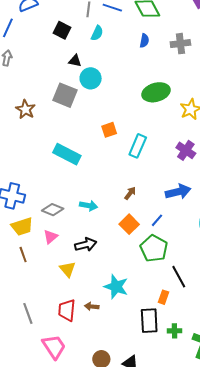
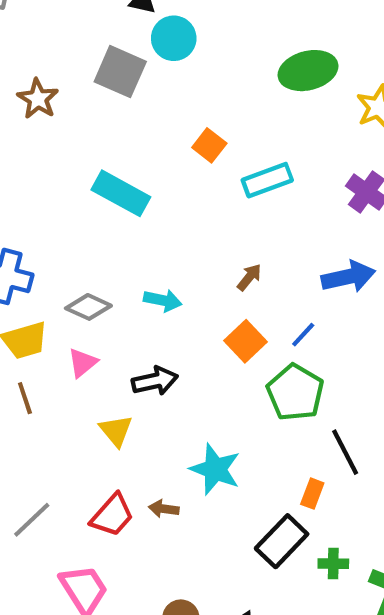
orange square: (109, 130) -> (209, 145), turned -35
cyan rectangle: (138, 146) -> (267, 180), turned 45
red trapezoid: (67, 310) -> (112, 515), turned -145
gray line: (28, 313) -> (32, 520), turned 65
black rectangle: (149, 321) -> (282, 541), turned 45

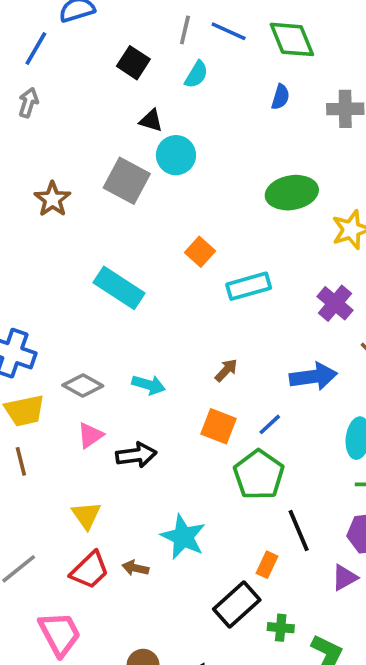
orange square: (245, 341) -> (219, 426), turned -30
pink triangle: (83, 363) -> (90, 435), moved
yellow triangle: (116, 431) -> (86, 515), moved

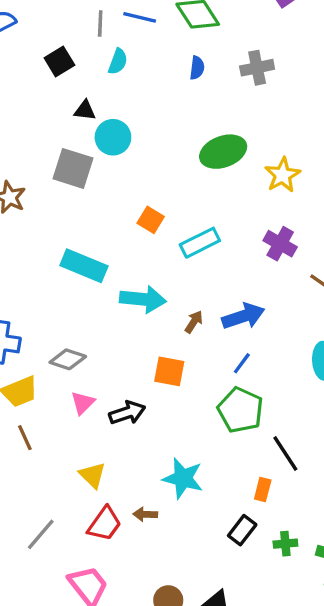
black square: (133, 63) -> (59, 61), turned 36
blue arrow: (313, 377) -> (243, 316), moved
cyan arrow: (149, 385) -> (143, 299), moved, size x1.5
orange square: (219, 426) -> (169, 371), moved
black rectangle: (237, 604) -> (242, 530), size x0.7

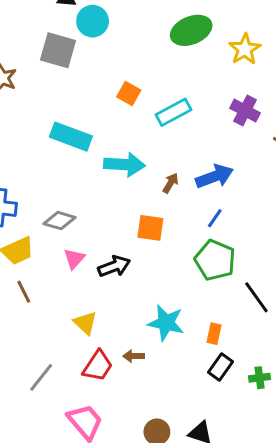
orange rectangle: (263, 489) -> (214, 334), moved

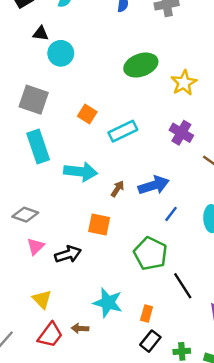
gray square: (58, 50) -> (34, 100), moved
cyan rectangle: (71, 137) -> (38, 147), turned 48
blue line: (215, 218) -> (171, 214), moved

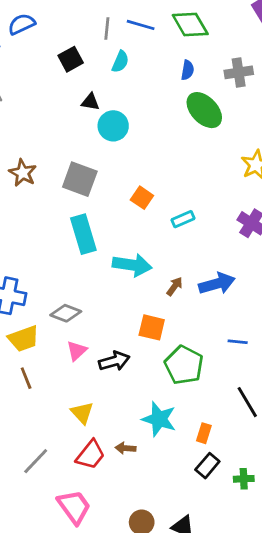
green ellipse: (141, 65) -> (204, 110), moved, turned 64
cyan rectangle: (123, 131) -> (183, 219), size x0.7
blue line: (171, 214) -> (238, 342), moved, turned 56
green pentagon: (150, 254) -> (184, 365), moved

